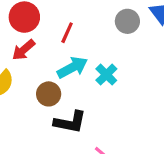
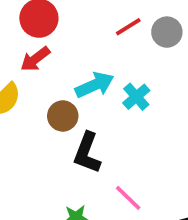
red line: (67, 33) -> (128, 27), moved, turned 30
black L-shape: (70, 122) -> (87, 153), turned 96

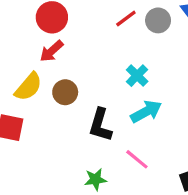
cyan arrow: (95, 85) -> (146, 112), moved
brown circle: (63, 116) -> (65, 92), moved

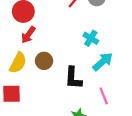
pink line: (137, 159) -> (104, 96), turned 42

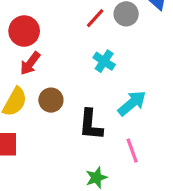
cyan cross: (91, 38) -> (104, 61), moved

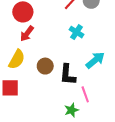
brown circle: (51, 100) -> (45, 66), moved
pink line: (132, 151) -> (85, 94), moved

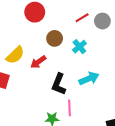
red arrow: (27, 34) -> (38, 62), moved
brown circle: (45, 66) -> (55, 38), moved

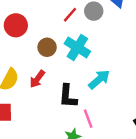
cyan cross: (79, 47) -> (77, 48), size x1.5

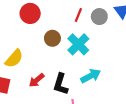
red line: (70, 15) -> (78, 15), turned -32
red arrow: (37, 79) -> (37, 80), moved

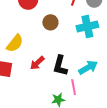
cyan cross: (78, 44) -> (87, 26), moved, turned 35
cyan arrow: (91, 76) -> (88, 68), moved

